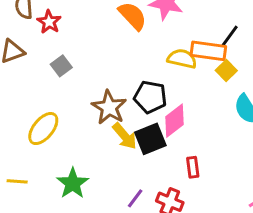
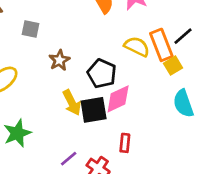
orange rectangle: (208, 51) -> (161, 45), turned 48
gray square: (61, 66) -> (31, 29), turned 36
brown star: (109, 107) -> (59, 60), moved, size x0.7

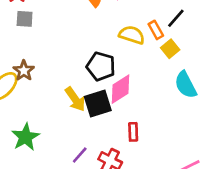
gray square: (31, 29) -> (25, 19), moved
orange rectangle: (161, 45) -> (156, 30), size x0.6
brown star: (59, 60) -> (24, 71), moved

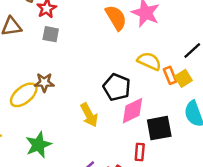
orange rectangle: (156, 30) -> (170, 75), moved
brown star: (24, 71) -> (44, 82), turned 30
black square: (98, 103) -> (159, 128), moved

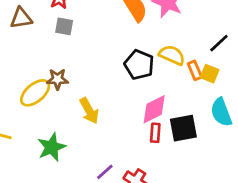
yellow square: (183, 78) -> (210, 74), turned -35
black pentagon: (117, 87) -> (139, 65), moved
yellow arrow: (89, 115) -> (89, 111), moved
red rectangle: (140, 152) -> (155, 133), moved

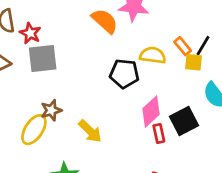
gray square: (64, 26) -> (43, 58), size x1.6
black line: (219, 43) -> (203, 46), moved
orange rectangle: (195, 70) -> (183, 46), moved

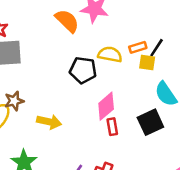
orange rectangle: (183, 46) -> (138, 47), turned -70
black square: (184, 121) -> (150, 122), moved
yellow arrow: (90, 131) -> (49, 122), turned -35

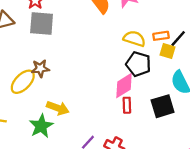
black pentagon: (83, 70) -> (138, 64), moved
yellow arrow: (49, 122) -> (58, 108), moved

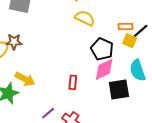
yellow semicircle: (134, 39) -> (85, 18), moved
pink diamond: (124, 86) -> (104, 69), moved
red rectangle: (127, 105) -> (73, 82), moved

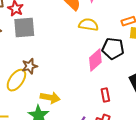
pink diamond: (104, 69) -> (95, 60), moved
red rectangle: (73, 82) -> (105, 95), moved

